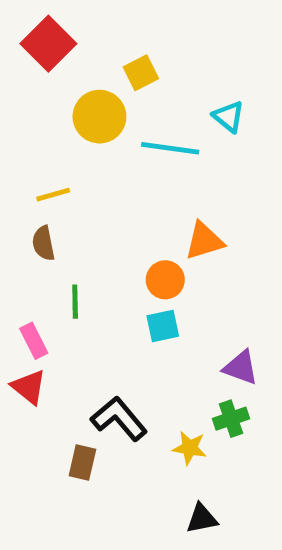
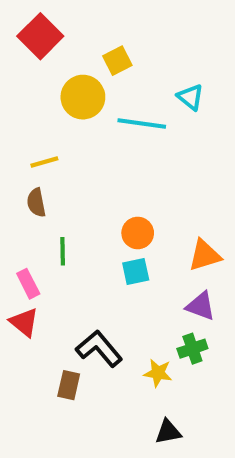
orange triangle: (204, 241) -> (205, 255), moved

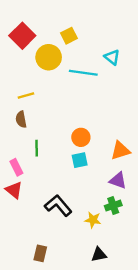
red square: (40, 36) -> (22, 36), moved
brown rectangle: (69, 385) -> (40, 253), moved

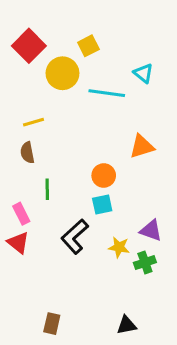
orange triangle: (120, 151) -> (142, 147), moved
black L-shape: (58, 206) -> (75, 237), moved, turned -92
yellow star: (93, 220) -> (119, 247), moved

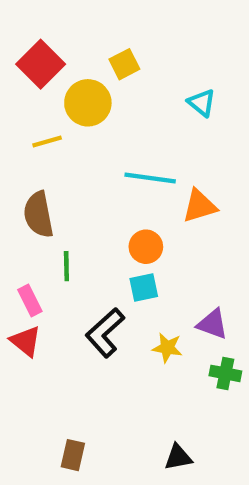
cyan line: (107, 93) -> (150, 178), moved
yellow line: (33, 122) -> (47, 141), moved
brown semicircle: (27, 153) -> (38, 215), size x1.5
green cross: (145, 263) -> (225, 373), moved, turned 30

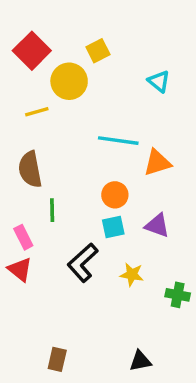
purple triangle: (212, 324) -> (157, 225), moved

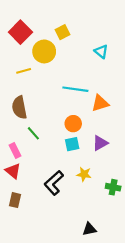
green line: (52, 210) -> (33, 133), turned -40
purple triangle: (157, 225) -> (100, 143), turned -49
black L-shape: (83, 263) -> (54, 183), moved
brown rectangle: (57, 359) -> (15, 200), moved

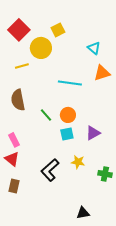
orange triangle: (100, 103) -> (102, 73), moved
green line: (33, 133) -> (46, 115), moved

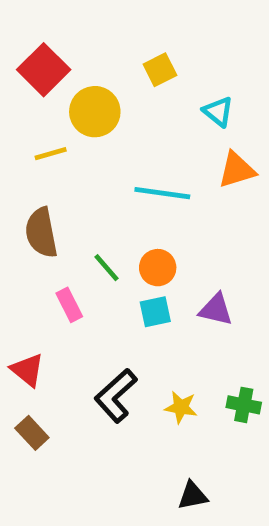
yellow square: (58, 30) -> (160, 70), moved
purple triangle: (93, 133) -> (216, 309), turned 42
pink rectangle: (14, 140) -> (69, 305), moved
yellow star: (78, 162) -> (181, 407), moved
brown rectangle: (14, 186) -> (32, 433), turned -56

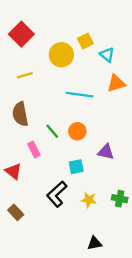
yellow square: (160, 70) -> (85, 41), moved
yellow circle: (95, 112) -> (61, 55), moved
cyan square: (155, 312) -> (76, 167), moved
red triangle: (27, 370) -> (13, 171), moved

